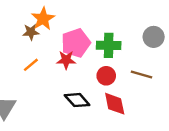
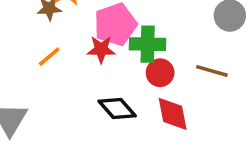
green cross: (109, 45) -> (148, 44), moved

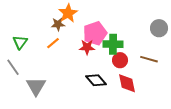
orange line: (49, 57) -> (53, 43), moved

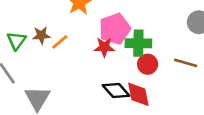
brown star: (58, 24) -> (41, 35), moved
red diamond: (127, 83) -> (138, 94), moved

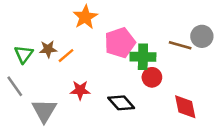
red star: (104, 47) -> (80, 90), moved
brown line: (186, 63) -> (180, 45), moved
red diamond: (138, 94) -> (185, 107), moved

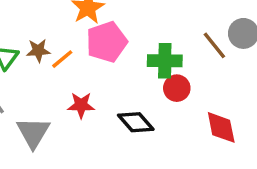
pink pentagon: (120, 43) -> (107, 42), moved
brown line: (180, 45) -> (214, 45), turned 35

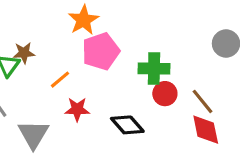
brown line: (214, 45) -> (203, 101), moved
brown star: (38, 51) -> (24, 53), moved
orange line: (62, 59) -> (60, 80), moved

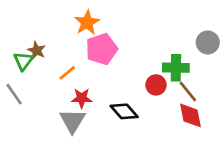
brown star: (24, 53) -> (37, 50), turned 30
green cross: (154, 69) -> (176, 68), moved
gray triangle: (33, 134) -> (72, 121), moved

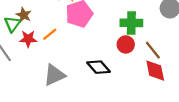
green cross: (176, 68) -> (131, 23), moved
red star: (82, 98) -> (28, 39), moved
gray triangle: (72, 121) -> (54, 75), turned 35

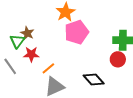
orange line: (50, 34) -> (48, 68), moved

